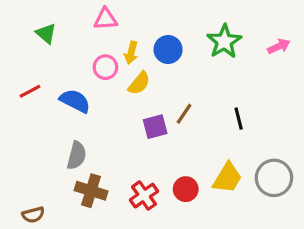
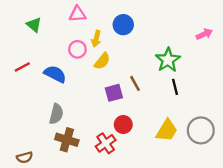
green star: (224, 41) -> (168, 60), moved
blue circle: (168, 50) -> (123, 25), moved
brown line: (184, 114) -> (135, 83), turned -63
red circle: (186, 189) -> (123, 125), moved

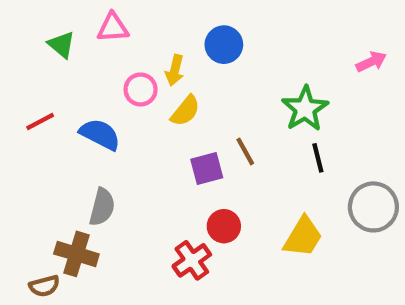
pink triangle: (77, 14) -> (113, 28), moved
gray circle: (201, 130) -> (373, 207), moved
brown cross: (67, 140) -> (76, 254), moved

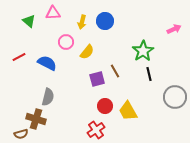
yellow arrow: (175, 70) -> (82, 22), moved
yellow trapezoid: (303, 237) -> (128, 111), moved, turned 120
red cross: (192, 260) -> (96, 130), moved

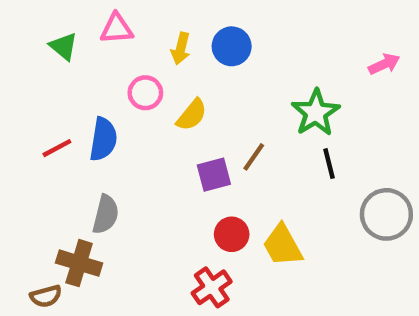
red line: (19, 57) -> (57, 148), moved
blue semicircle: (47, 63) -> (103, 139), turned 72
brown line: (115, 71) -> (254, 157), turned 64

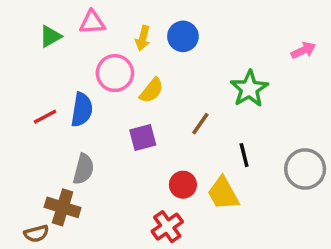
green triangle: (64, 46) -> (50, 36), turned 50
pink circle: (145, 93) -> (115, 73), size x1.4
black line: (329, 164) -> (244, 155), moved
purple square: (214, 175) -> (143, 138), moved

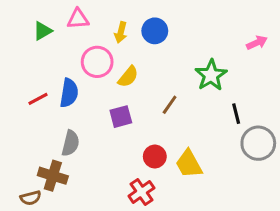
black line: (244, 155) -> (236, 114), moved

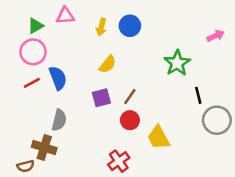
pink circle: (97, 62) -> (33, 52), moved
blue semicircle: (69, 93) -> (58, 78), turned -30
brown line: (170, 105) -> (130, 97), moved
red circle: (155, 157) -> (130, 120), moved

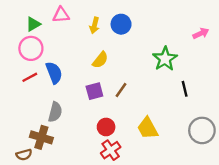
red circle: (130, 120) -> (106, 127), moved
gray circle: (217, 120) -> (202, 130), moved

